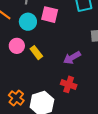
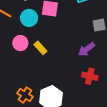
purple arrow: (72, 58) -> (86, 49), moved
red cross: (69, 84) -> (90, 76), moved

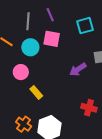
yellow rectangle: (40, 48) -> (36, 92), moved
purple arrow: (86, 49) -> (78, 69), moved

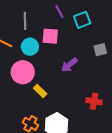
purple line: (50, 15) -> (59, 11), moved
purple arrow: (78, 69) -> (69, 65), moved
pink circle: (21, 72) -> (23, 72), size x1.5

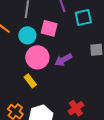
pink circle: (23, 72) -> (37, 57), moved
red cross: (94, 101) -> (76, 108), moved, turned 35

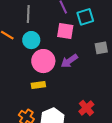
pink square: (49, 28) -> (65, 31), moved
yellow rectangle: (30, 81) -> (38, 85), turned -56

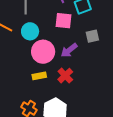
gray square: (101, 48) -> (92, 36), moved
red cross: (86, 108) -> (65, 76), moved

